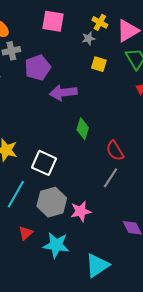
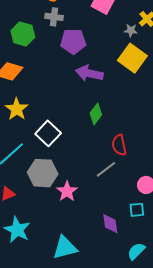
yellow square: (99, 64) -> (132, 58), size x1.8
pink star: (81, 211) -> (67, 191), turned 30
cyan star: (56, 245) -> (17, 230), moved

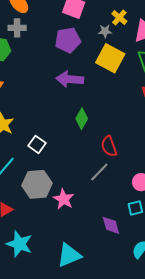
gray cross: (54, 17) -> (17, 28), moved
purple pentagon: (73, 41) -> (68, 40), moved
white square: (48, 133) -> (37, 144), size x0.7

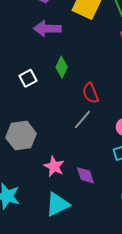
white square: (37, 144) -> (28, 78), moved, turned 30
pink star: (64, 199) -> (54, 166), moved
purple diamond: (111, 225) -> (85, 175), moved

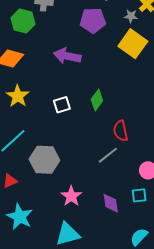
purple arrow: (47, 29) -> (67, 56), moved
purple diamond: (85, 175) -> (111, 203), moved

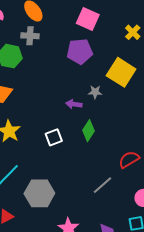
gray star: (131, 16) -> (95, 92), moved
purple arrow: (67, 56) -> (74, 104), moved, size x0.6
red semicircle: (121, 131) -> (129, 159), moved, turned 75

